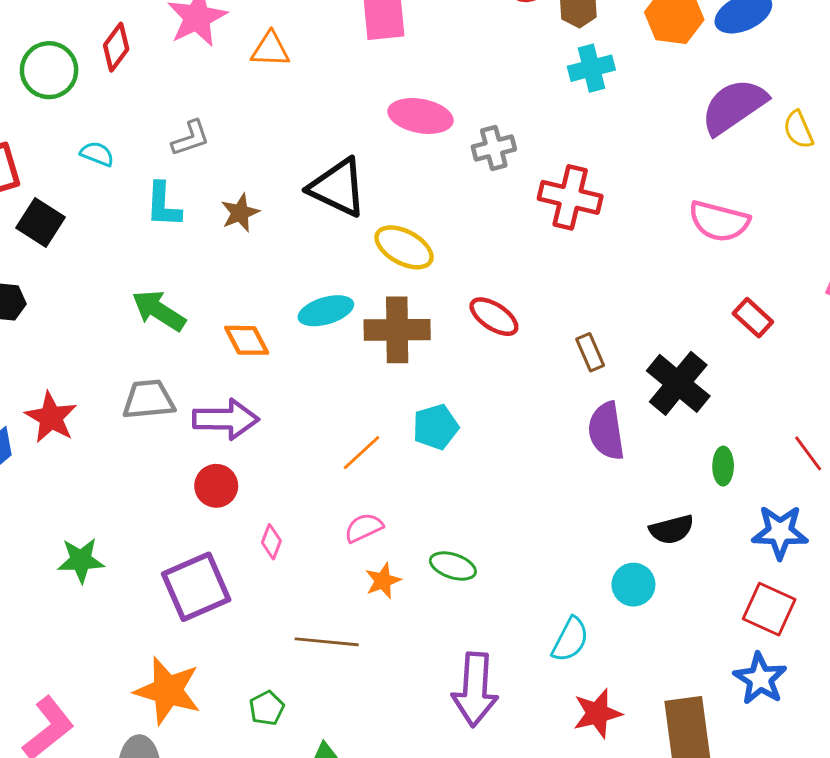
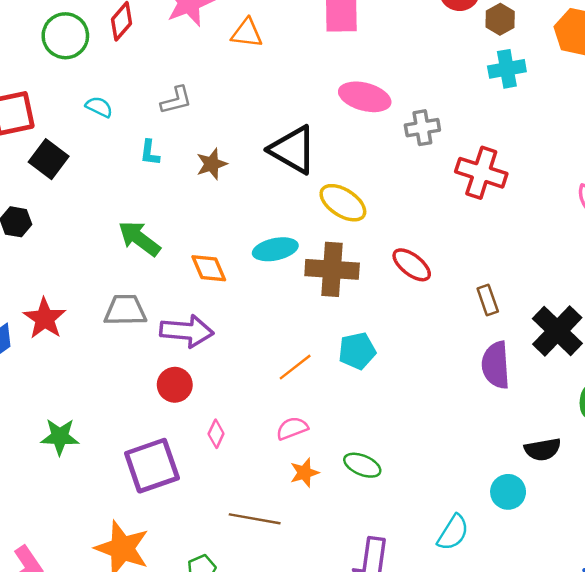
cyan L-shape: (163, 205) -> (150, 153), size x0.7

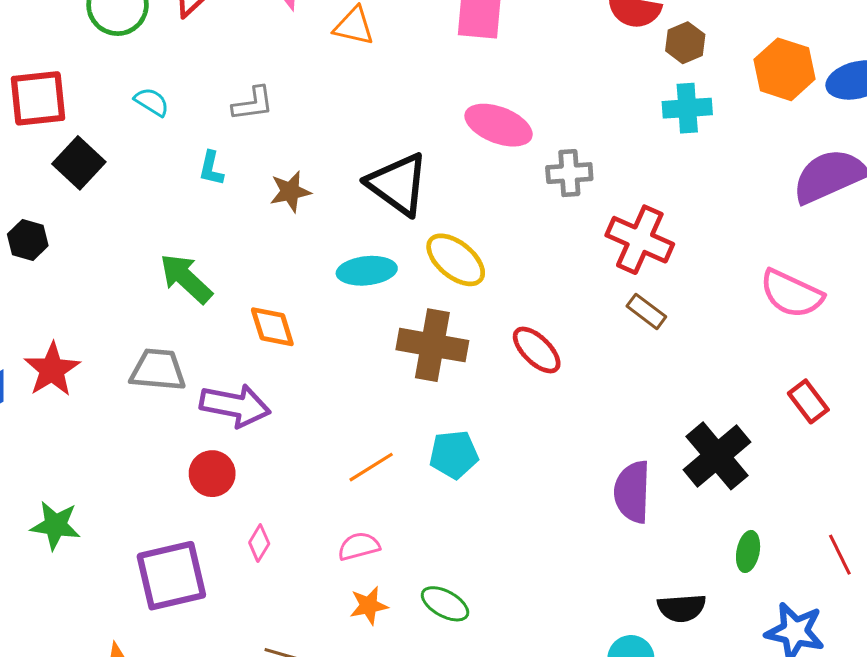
cyan ellipse: (275, 249) -> (367, 271), moved
brown rectangle: (488, 300) -> (646, 311), moved, turned -40

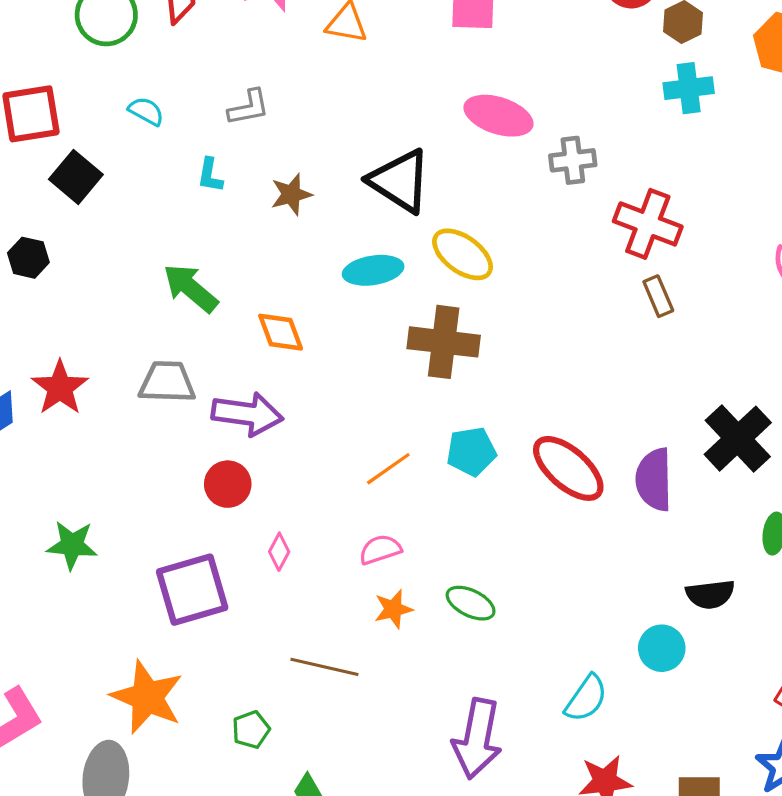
brown rectangle: (646, 311) -> (658, 296), turned 33
red ellipse: (537, 350) -> (568, 468), moved, size x1.4

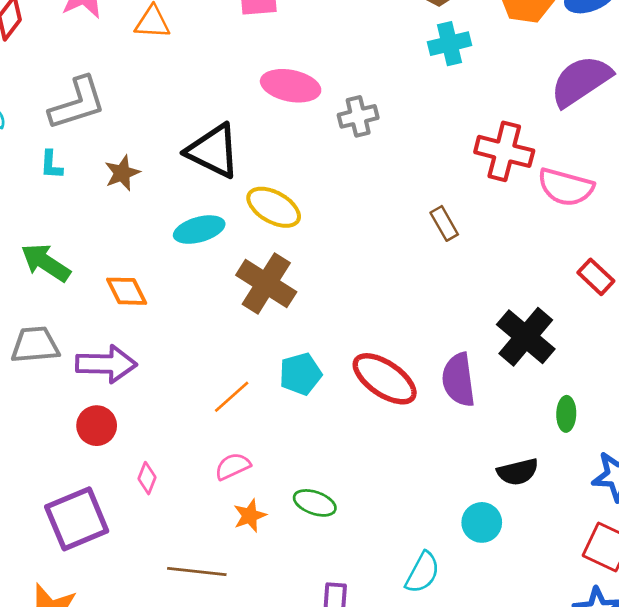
gray L-shape: (249, 107) -> (77, 103), size x1.6
red cross: (648, 224) -> (504, 151), moved
brown cross: (444, 342) -> (266, 284), turned 32

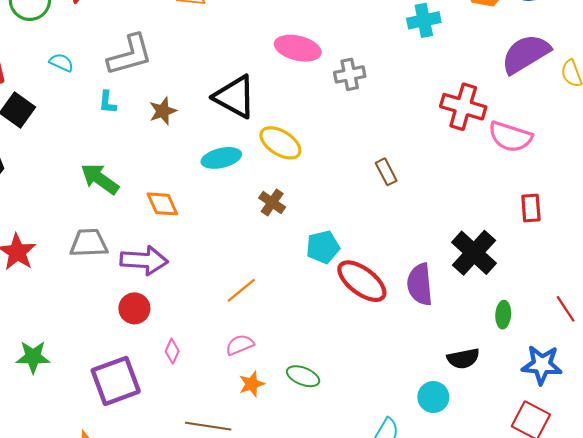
brown rectangle: (444, 223) -> (386, 172), moved
red rectangle: (596, 277) -> (531, 208), turned 40
brown cross: (266, 284) -> (272, 202), size x0.6
cyan pentagon: (301, 374) -> (323, 247), moved

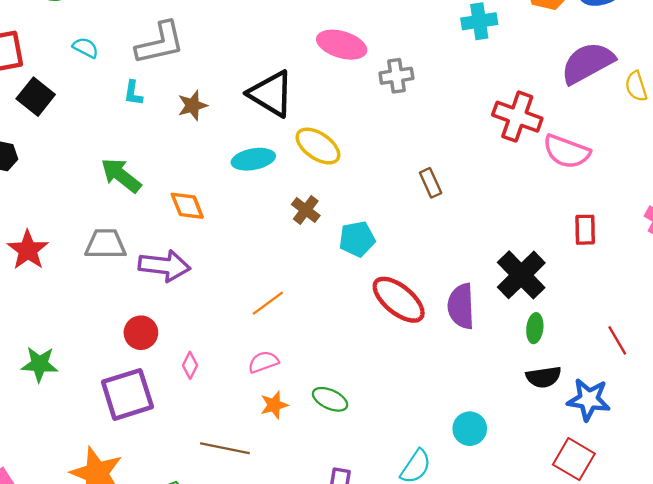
cyan pentagon: (323, 247) -> (357, 239), moved
red circle: (134, 308) -> (141, 333), moved
green ellipse: (503, 315) -> (535, 328), moved
black semicircle: (463, 359) -> (544, 377), moved

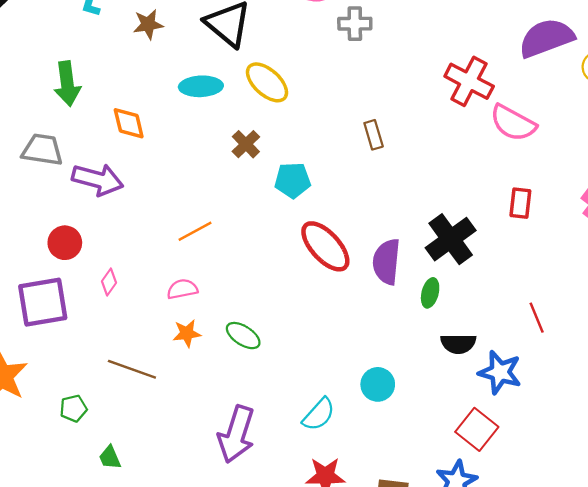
green arrow: (121, 175) -> (67, 84), turned -144
green ellipse: (535, 328) -> (430, 293), moved

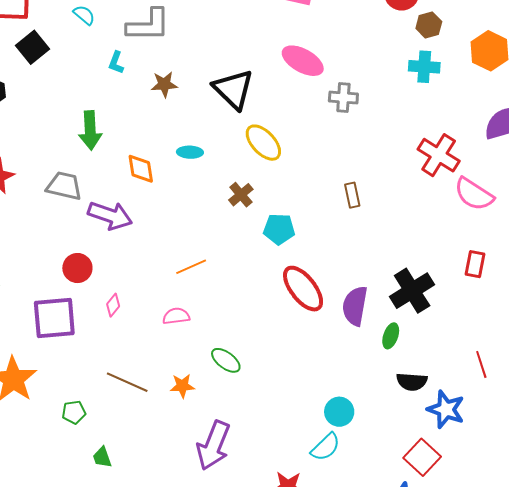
cyan ellipse: (201, 86) -> (190, 152), moved, size x0.7
orange star: (187, 333) -> (182, 386), moved
cyan semicircle: (319, 414) -> (326, 447), moved

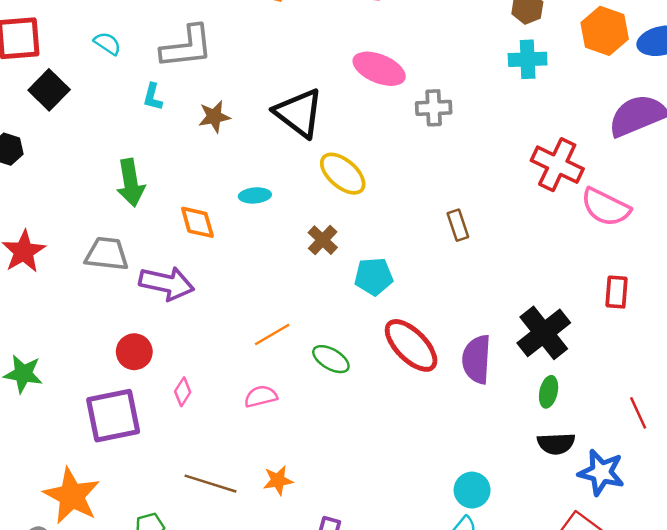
green ellipse: (391, 336) -> (549, 392), moved
green ellipse: (226, 360) -> (331, 359), moved

